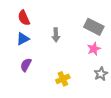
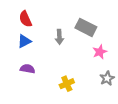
gray rectangle: (94, 27) -> (86, 27), moved
purple semicircle: (26, 65) -> (28, 69), turned 72

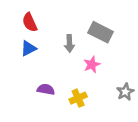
pink star: (100, 52) -> (92, 65), moved
purple semicircle: (28, 69) -> (46, 89), moved

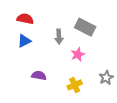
red semicircle: (30, 22) -> (25, 19), turned 126
yellow cross: (78, 98) -> (75, 85), moved

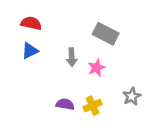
gray arrow: (59, 37) -> (72, 57), moved
purple semicircle: (39, 75) -> (65, 104), moved

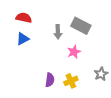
gray arrow: (72, 57) -> (58, 32), moved
purple semicircle: (65, 104) -> (50, 80), turned 88

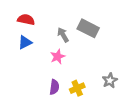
gray arrow: (58, 32) -> (63, 35), turned 152
pink star: (74, 52) -> (58, 57), moved

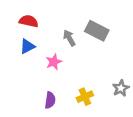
pink star: (58, 57) -> (54, 62), moved
purple semicircle: (54, 87) -> (50, 100), moved

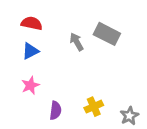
pink star: (54, 62) -> (30, 85), moved
gray star: (121, 88) -> (129, 116), moved

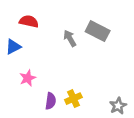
blue triangle: (30, 51) -> (13, 47), moved
yellow cross: (94, 107) -> (73, 99), moved

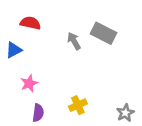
purple semicircle: (51, 101) -> (38, 113), moved

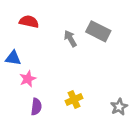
blue triangle: (14, 50) -> (13, 58), moved, turned 35

